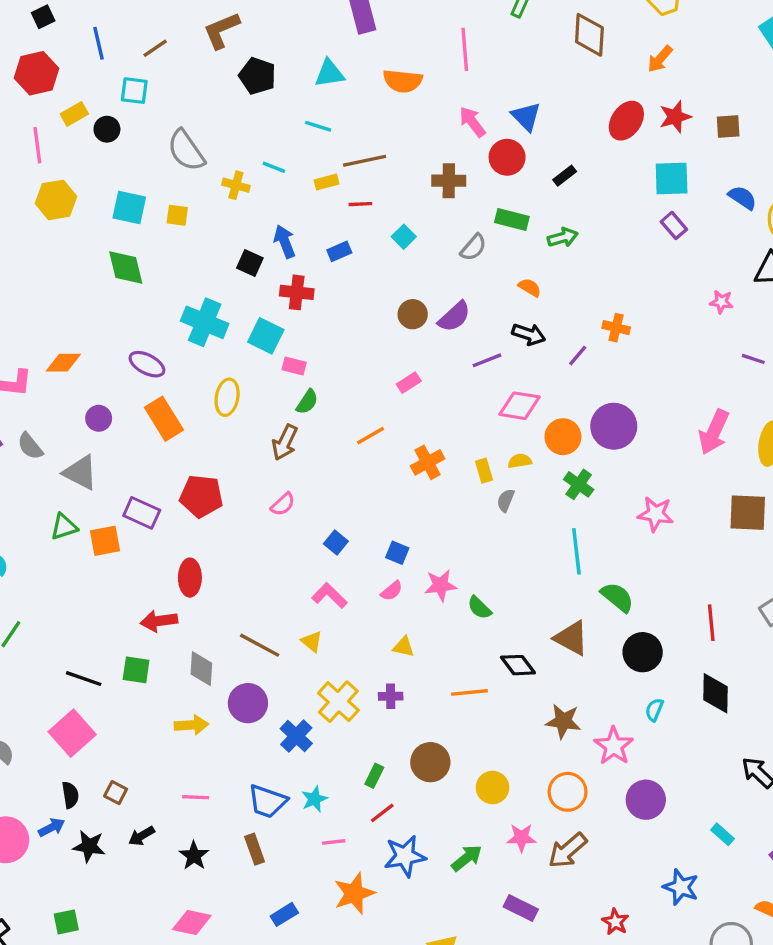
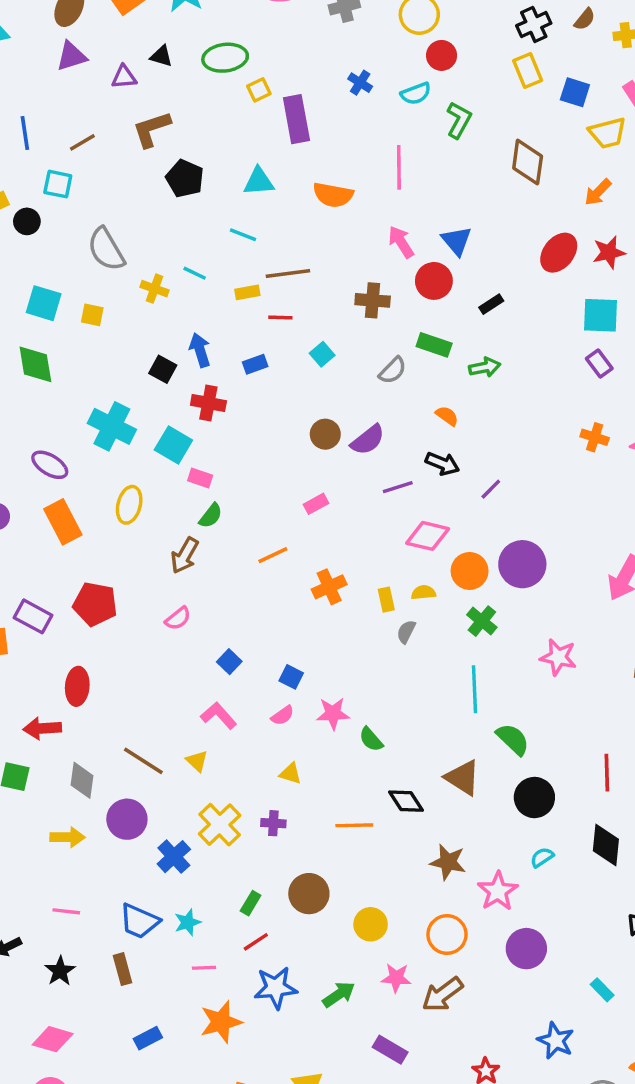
orange cross: (616, 328) -> (595, 437), moved
cyan semicircle: (654, 710) -> (542, 857), turned 30

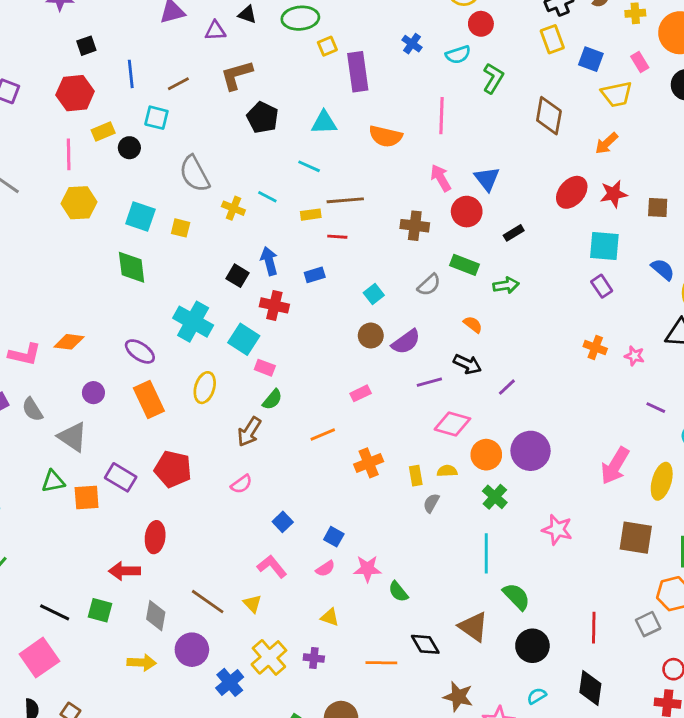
cyan square: (322, 354) -> (374, 294), moved

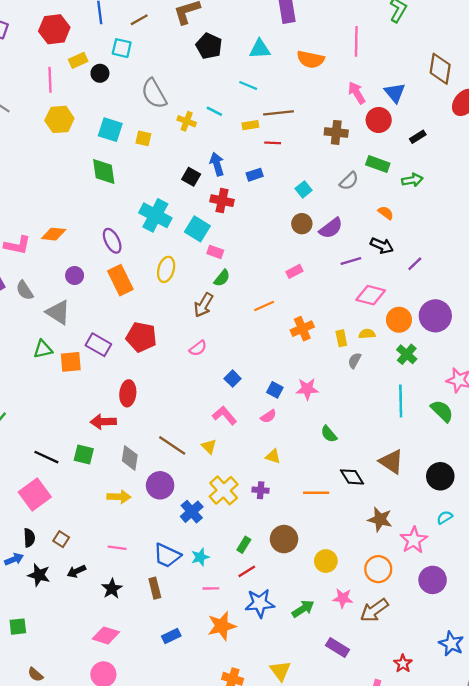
brown diamond: (549, 116) -> (440, 69), moved
purple ellipse: (140, 351) -> (112, 241), turned 30
pink star: (367, 569) -> (307, 389), moved
green semicircle: (516, 596) -> (442, 411), moved

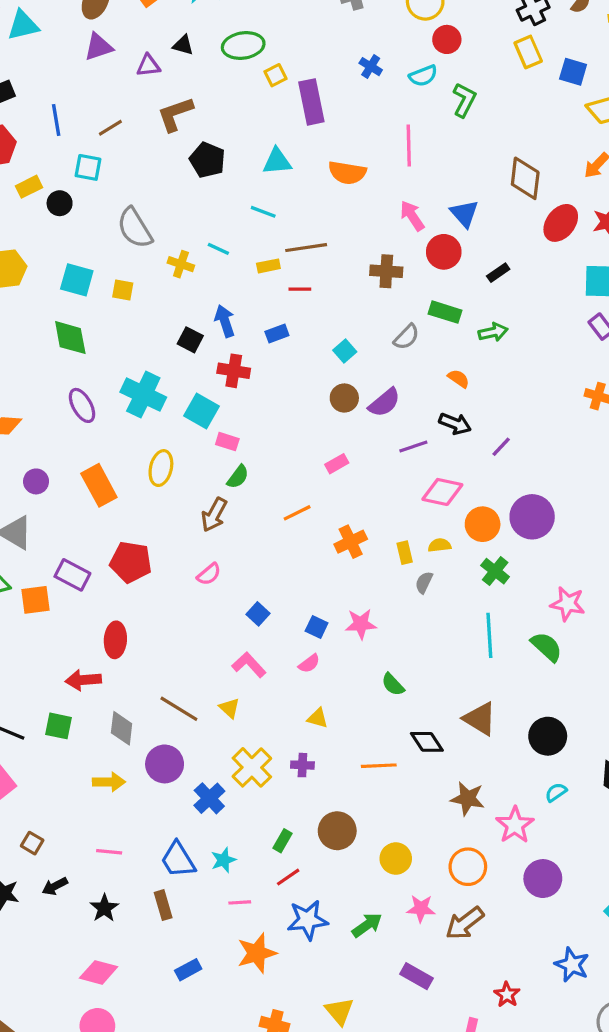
purple ellipse: (112, 241) -> (82, 405), moved
blue trapezoid: (167, 556) -> (178, 860), turned 36

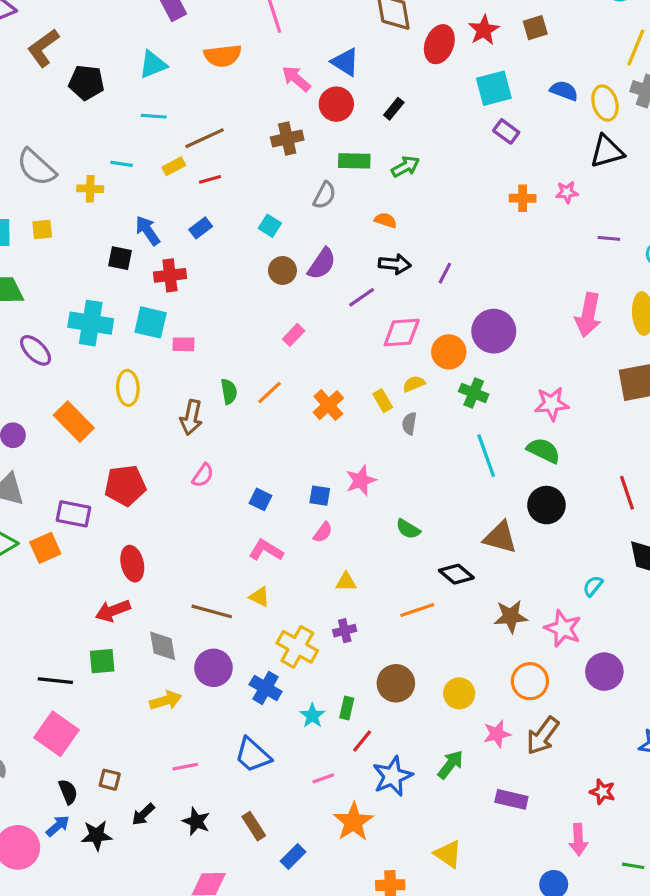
green semicircle: (238, 477) -> (229, 391), moved, turned -30
black circle: (548, 736) -> (546, 505), moved
cyan star: (223, 860) -> (312, 716), moved
brown rectangle: (163, 905) -> (254, 826), moved

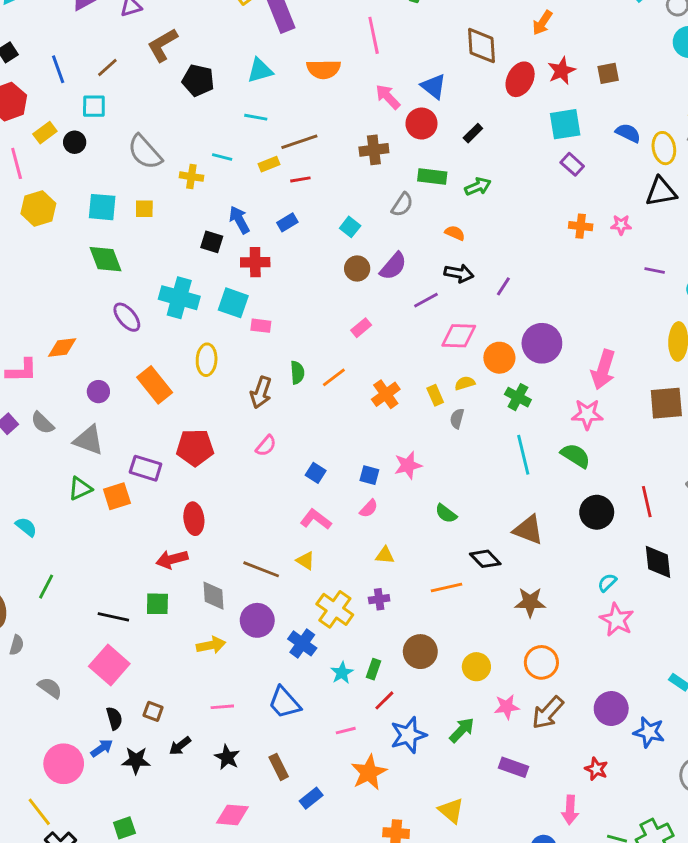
pink arrow: (588, 315) -> (603, 370), moved
black circle: (546, 505) -> (597, 512), moved
pink star: (563, 629) -> (617, 620), moved
purple circle: (604, 672) -> (611, 709), moved

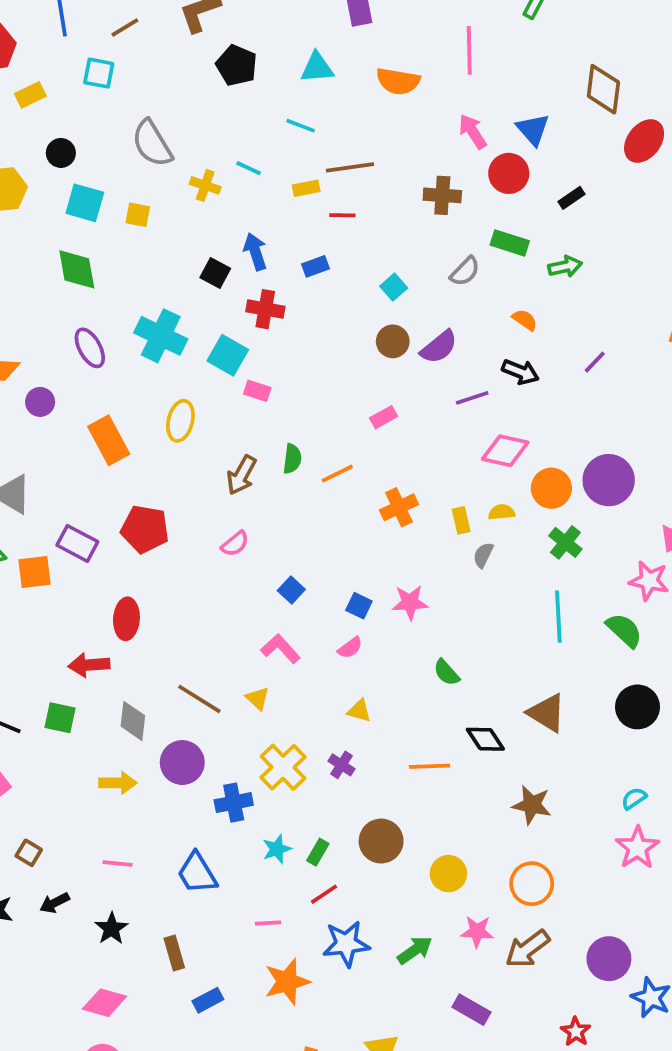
black circle: (75, 142) -> (61, 153), moved
purple line: (503, 286) -> (595, 362), moved
purple circle: (98, 392) -> (40, 402), moved
purple cross: (379, 599) -> (341, 765), turned 30
blue cross: (302, 643) -> (234, 803), turned 32

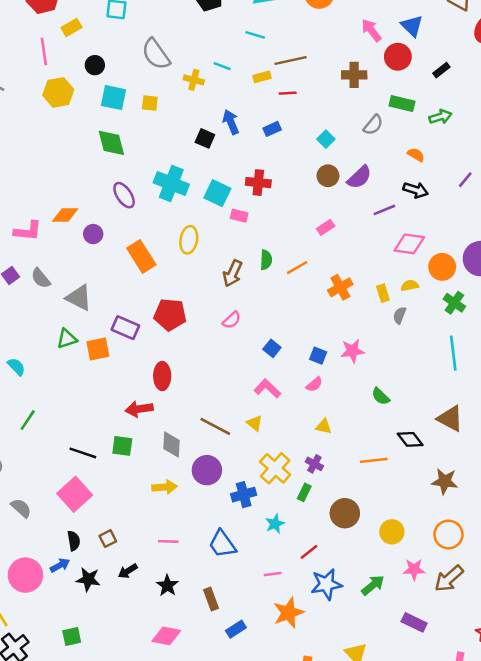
red cross: (265, 309) -> (258, 183), moved
green rectangle: (318, 852) -> (304, 492), moved
brown square: (29, 853) -> (108, 539), turned 36

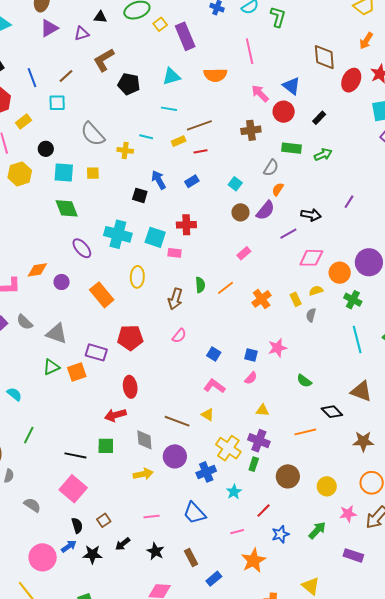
orange semicircle: (416, 155) -> (278, 189), moved, turned -80
purple cross: (314, 464) -> (259, 441), size x1.5
blue star: (326, 584) -> (280, 534), size x0.7

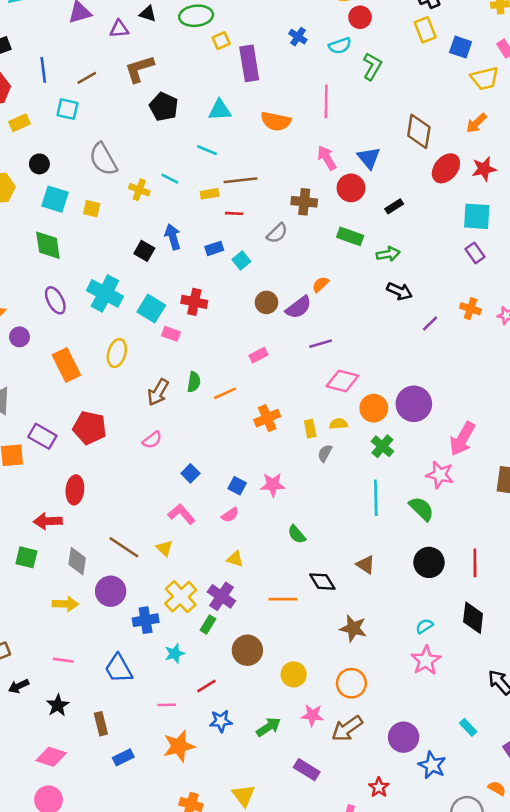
gray semicircle: (271, 168) -> (277, 233), moved
cyan square: (235, 184) -> (241, 260), moved
purple line: (349, 202) -> (430, 324), moved
black arrow: (311, 215) -> (400, 291), moved
brown triangle: (361, 391) -> (366, 565), size x0.7

